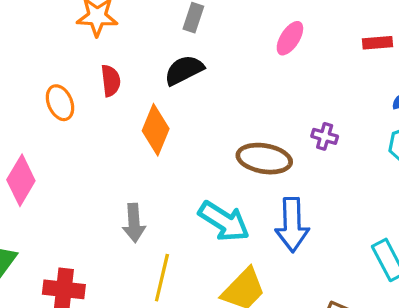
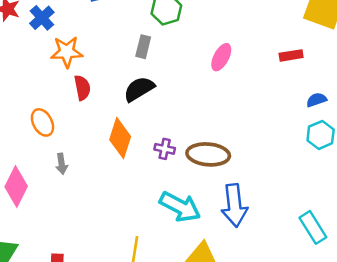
red semicircle: (111, 81) -> (82, 88), moved
purple cross: (325, 136) -> (165, 149), moved
gray arrow: (134, 223) -> (62, 164), moved, size x0.7

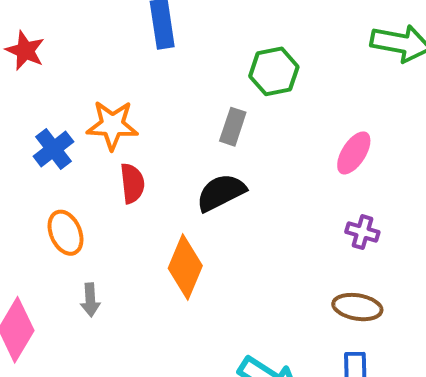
blue cross: (42, 18) -> (53, 149), moved
purple cross: (165, 149) -> (362, 232), moved
brown ellipse: (208, 154) -> (357, 307), moved, size x0.7

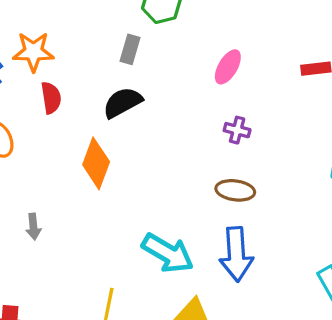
gray arrow: (90, 300) -> (33, 227), moved

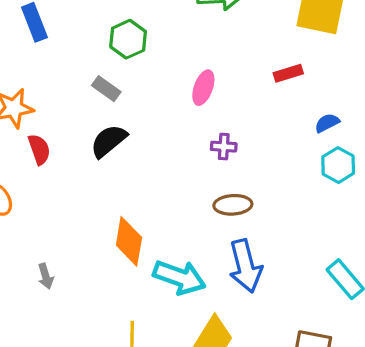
gray rectangle: (130, 49) -> (106, 89), turned -60
orange diamond: (96, 163) -> (129, 241), moved

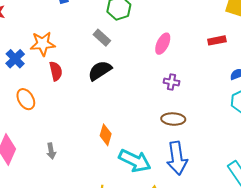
orange diamond: (129, 241) -> (106, 135), size x0.7

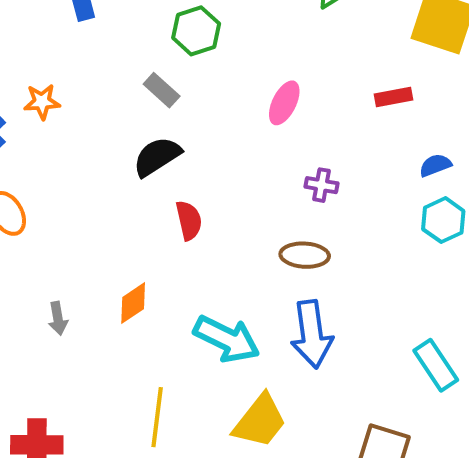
orange star: (43, 44) -> (42, 102), size x0.7
red semicircle: (56, 71) -> (189, 220), moved
purple cross: (171, 82) -> (321, 185), moved
orange diamond: (106, 135) -> (133, 303), moved, turned 40

